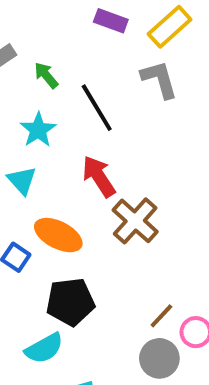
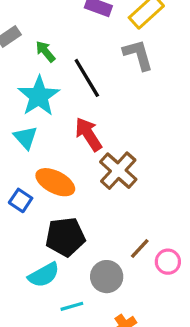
cyan star: (38, 130) -> (39, 96), size x1.4
gray circle: (159, 358) -> (107, 277), moved

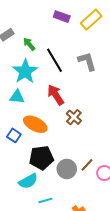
gray L-shape: (138, 55) -> (87, 61), moved
cyan triangle: (26, 138) -> (17, 97), turned -42
brown cross: (118, 171) -> (74, 117), size x0.7
gray circle: (107, 277) -> (67, 169), moved

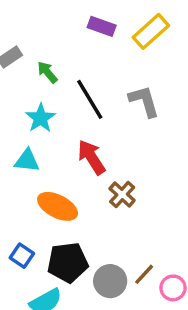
cyan star: (25, 71) -> (41, 118), size x0.7
blue square: (14, 135) -> (22, 256), moved

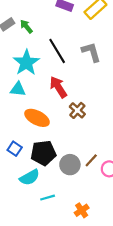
green arrow: (47, 72) -> (26, 26), moved
cyan star: (41, 118) -> (26, 63), size x1.4

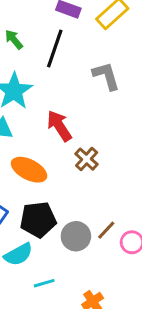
black line: (57, 51) -> (55, 49), moved, turned 50

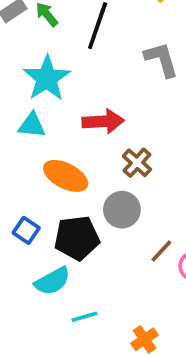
red arrow: (59, 126) -> (103, 121), turned 120
gray circle: (76, 236) -> (122, 210), moved

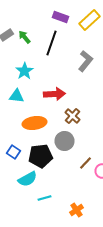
gray L-shape: (161, 59) -> (86, 61), turned 55
cyan star: (47, 78) -> (24, 71), size x0.7
orange ellipse: (66, 176) -> (34, 123), turned -35

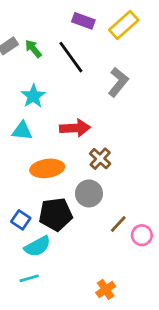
black line: (52, 43) -> (71, 57), turned -55
blue square: (14, 152) -> (21, 220), moved
cyan line: (44, 198) -> (29, 278), moved

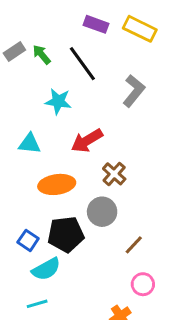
yellow rectangle: (124, 25) -> (140, 29), turned 68
cyan star: (33, 96) -> (58, 101), moved, turned -30
red arrow: (75, 128) -> (87, 141), turned 152
pink circle: (142, 235) -> (143, 284), moved

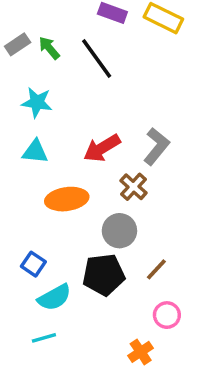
gray L-shape: (134, 91) -> (156, 146), moved
cyan star: (58, 101) -> (37, 102), moved
black pentagon: (66, 234) -> (104, 275), moved

